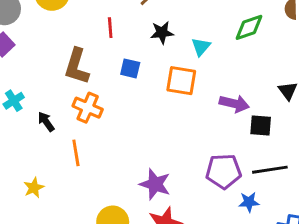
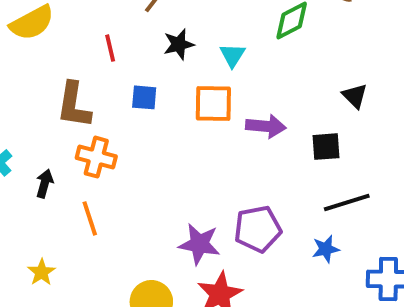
purple arrow: (234, 104) -> (266, 126), moved
black arrow: (46, 122) -> (45, 183), turned 60
purple pentagon: (223, 171) -> (258, 229), moved

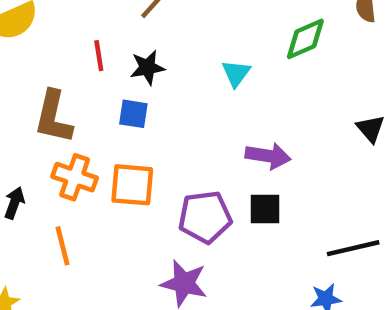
black star: (179, 44) -> (147, 67), moved
orange square: (213, 103) -> (132, 185), moved
black square: (326, 147) -> (265, 209), moved
purple pentagon: (258, 229) -> (205, 217), moved

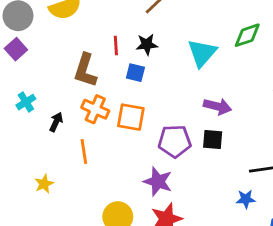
red line: (99, 56) -> (116, 45), moved
cyan triangle: (236, 73) -> (202, 53), size x1.6

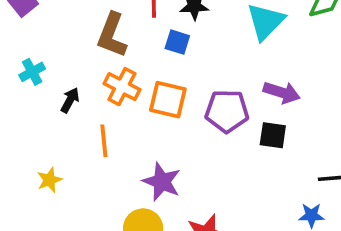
purple pentagon: (175, 141) -> (227, 111), moved
purple star: (158, 182) -> (162, 182), moved

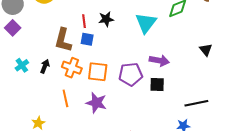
blue square: (177, 42) -> (87, 39), moved
black arrow: (70, 100) -> (45, 66), moved
purple star: (162, 182) -> (96, 103), moved

